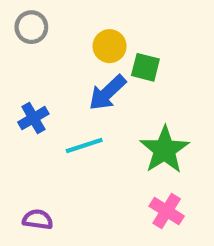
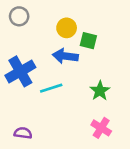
blue arrow: (107, 93) -> (65, 56), turned 50
blue cross: (33, 118) -> (20, 71), size x1.6
green star: (165, 150) -> (100, 91), size x0.7

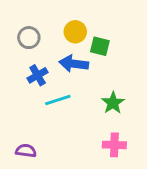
gray circle: (19, 16) -> (29, 38), moved
blue cross: (20, 71) -> (38, 75), moved, size x0.6
pink cross: (101, 128) -> (114, 145), turned -30

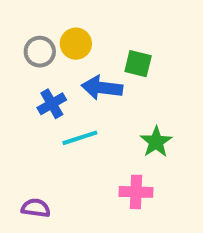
yellow circle: (75, 32) -> (76, 44), moved
pink cross: (114, 145) -> (136, 192), moved

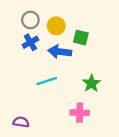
yellow circle: (76, 44) -> (56, 26), moved
gray circle: (40, 52) -> (30, 20), moved
blue cross: (52, 104) -> (30, 42), moved

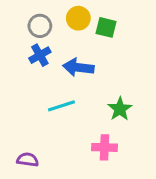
yellow circle: (56, 26) -> (78, 18), moved
green square: (81, 38) -> (106, 27), moved

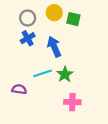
blue arrow: (78, 67) -> (54, 47), turned 60
green star: (120, 109) -> (65, 74), moved
purple semicircle: (28, 160) -> (19, 89), moved

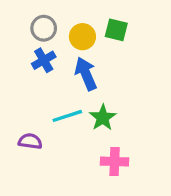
yellow circle: (54, 13) -> (82, 37), moved

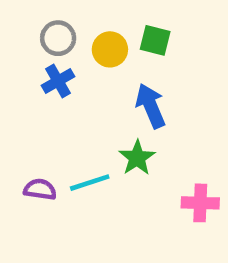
blue arrow: (86, 74) -> (151, 106), moved
cyan line: (67, 116) -> (90, 183), moved
pink cross: (115, 161) -> (200, 203), moved

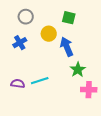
yellow circle: (110, 49) -> (49, 34), moved
blue cross: (58, 81) -> (20, 43), moved
green star: (137, 158) -> (78, 70), moved

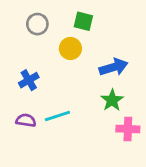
green square: (69, 18) -> (83, 21), moved
blue cross: (20, 43) -> (29, 80), moved
blue arrow: (67, 47) -> (114, 67), moved, turned 96

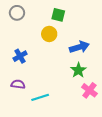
gray circle: (37, 24) -> (17, 13), moved
cyan line: (57, 116) -> (40, 97), moved
pink cross: (128, 129) -> (89, 90), turned 35

